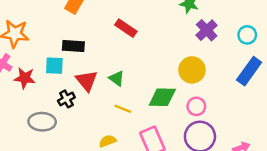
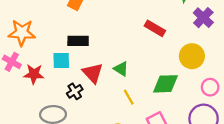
red rectangle: (126, 28) -> (155, 28), moved
pink circle: (196, 106) -> (210, 87), moved
yellow line: (123, 109) -> (129, 97), turned 42

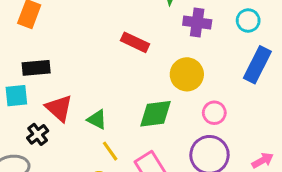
purple cross: (203, 18) -> (197, 23), turned -30
green triangle: (121, 69) -> (97, 119), moved
yellow line: (129, 97) -> (110, 151), moved

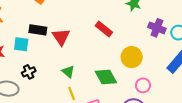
purple cross: (197, 23) -> (157, 28), moved
red triangle: (59, 108) -> (61, 37), moved
green diamond: (155, 114) -> (106, 77), turned 55

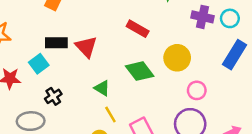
cyan square: (21, 44) -> (39, 64), turned -35
green diamond: (106, 77) -> (140, 71), moved

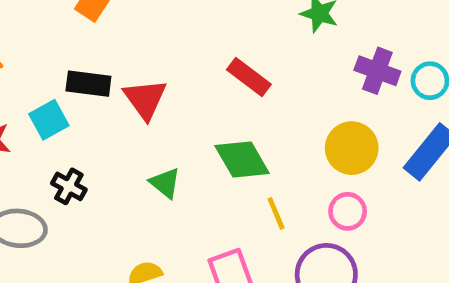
yellow circle: (177, 58) -> (352, 148), moved
black cross: (53, 96) -> (69, 186), turned -35
yellow line: (110, 114) -> (276, 213), moved

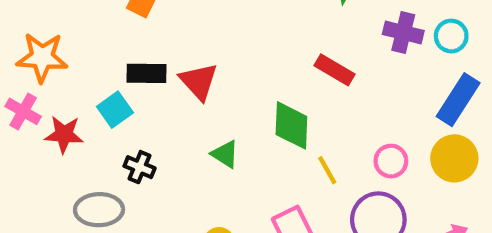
red rectangle: (249, 77) -> (334, 70), moved
yellow circle: (352, 148) -> (454, 158), moved
green diamond: (242, 160) -> (291, 125), turned 39

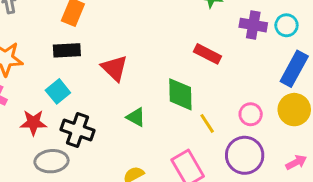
black rectangle: (147, 73) -> (67, 50), moved
red star: (64, 134) -> (33, 123), moved
black cross: (140, 167) -> (78, 130), size x1.5

